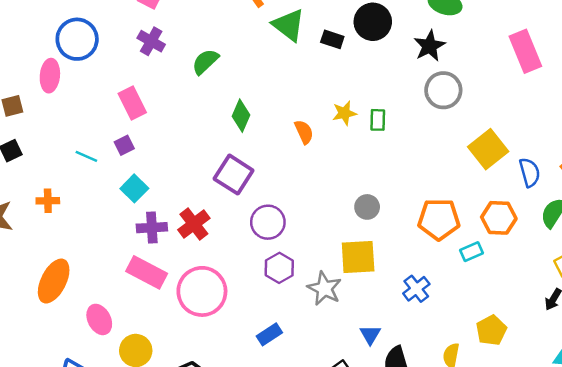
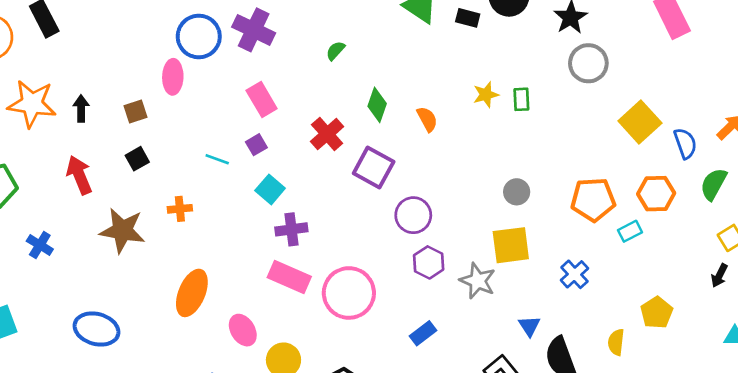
purple cross: (151, 41) -> (254, 30), moved, size x1.4
green semicircle: (205, 62) -> (335, 51), size x0.7
orange semicircle: (304, 132) -> (427, 119), moved
red cross: (194, 224) -> (327, 134), moved

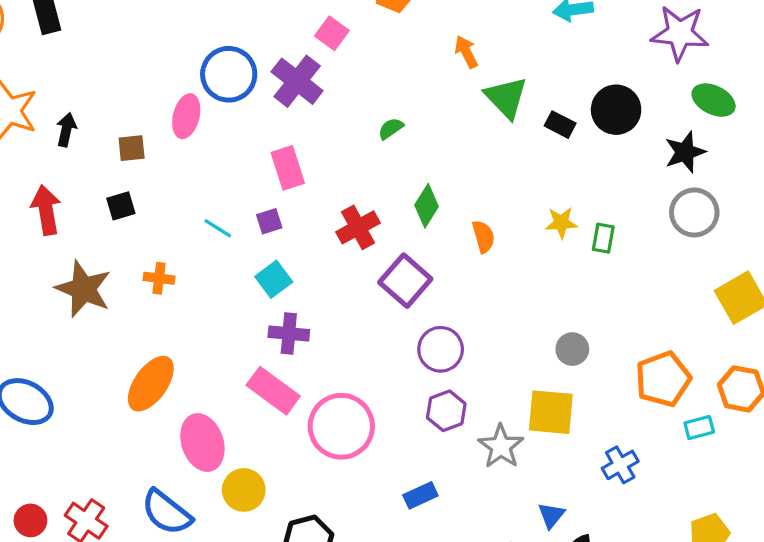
orange pentagon: (593, 200) -> (663, 379), turned -30
pink ellipse: (243, 330) -> (202, 443), size x1.4

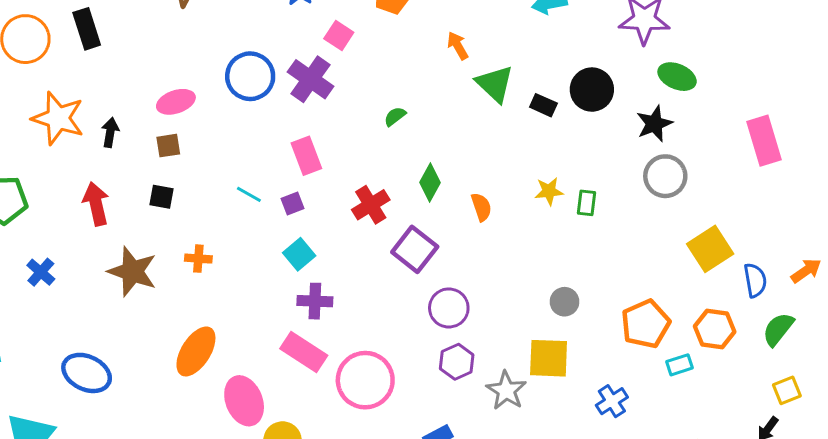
pink ellipse: (186, 116) -> (176, 102), moved, turned 60
black square: (121, 206) -> (162, 197), turned 30
cyan line: (218, 228) -> (249, 194), moved

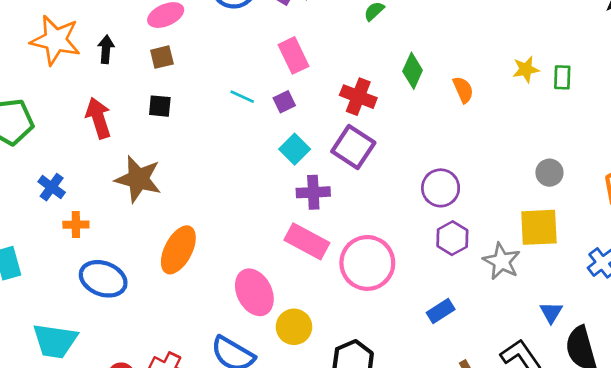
red cross: (371, 205) -> (358, 97), turned -32
purple square: (415, 249) -> (353, 147), moved
orange cross: (198, 259) -> (76, 225), moved
orange ellipse: (196, 351) -> (178, 250), moved

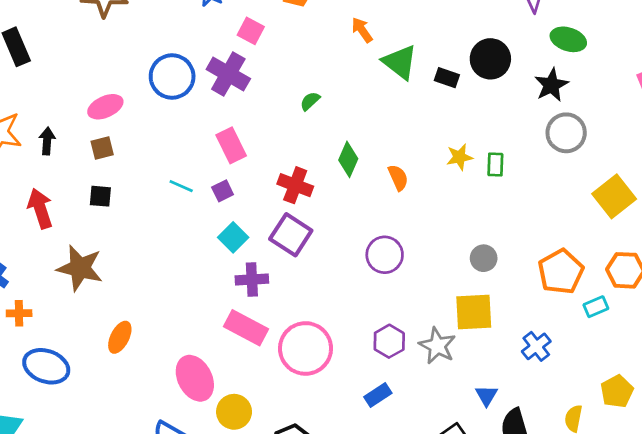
purple circle: (441, 188) -> (385, 255), moved
purple hexagon: (452, 238) -> (389, 341), moved
orange ellipse: (178, 250) -> (120, 337), size x0.7

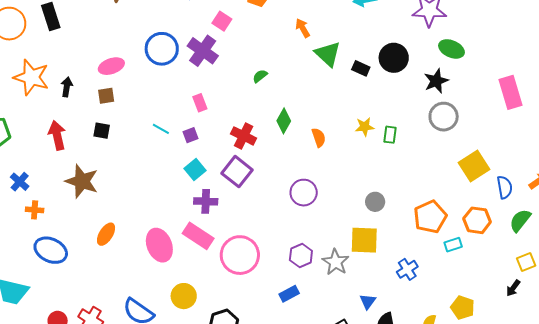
pink rectangle: (231, 145) -> (200, 103), size x0.7
pink ellipse: (195, 378) -> (159, 245), moved
yellow pentagon: (617, 391) -> (463, 307), turned -30

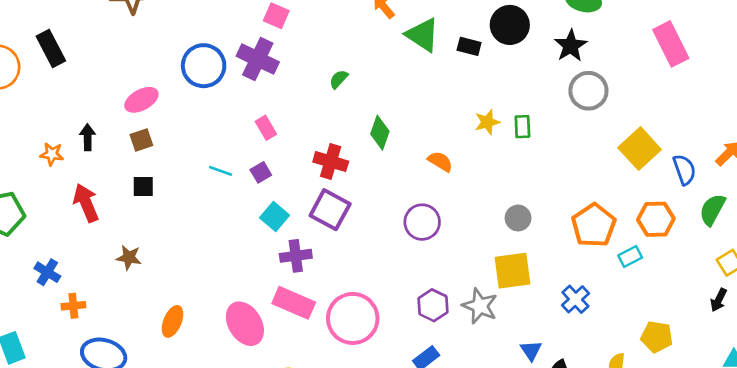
orange star: (31, 77) -> (52, 154), moved, size x0.5
orange semicircle: (319, 137) -> (440, 161), moved, turned -30
brown star: (82, 181) -> (129, 258), size x0.6

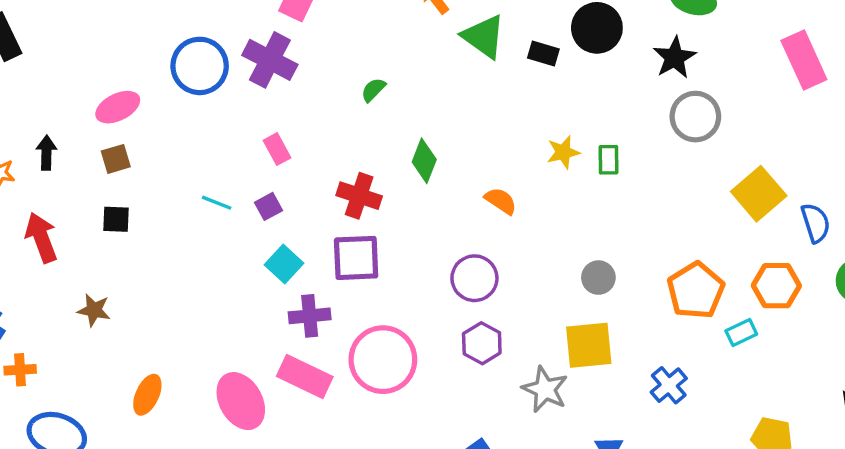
purple square: (330, 210) -> (356, 258), turned -33
purple hexagon: (433, 305) -> (482, 343), moved
pink circle: (353, 318) -> (383, 360), moved

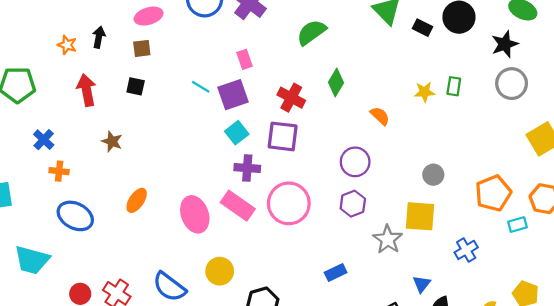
green semicircle: (373, 90) -> (311, 32), size x1.8
green rectangle: (608, 160) -> (454, 86), moved
purple square: (268, 206) -> (233, 95), size x1.8

